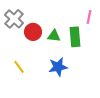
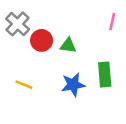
green rectangle: (75, 37) -> (105, 74), moved
yellow line: (19, 67) -> (24, 85), turned -32

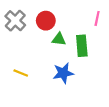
red circle: (42, 40) -> (46, 21), moved
green rectangle: (105, 74) -> (82, 46), moved

